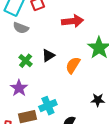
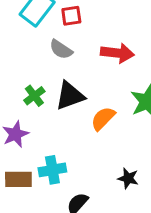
gray semicircle: (21, 28) -> (61, 49), moved
black triangle: (48, 55) -> (70, 96), size x1.5

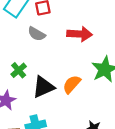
black triangle: (70, 96) -> (43, 87), moved

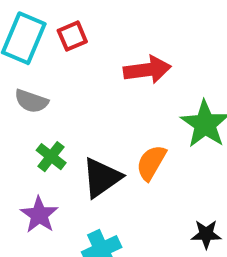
gray semicircle: (37, 34) -> (31, 101), moved

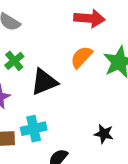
orange semicircle: (151, 163) -> (81, 57), moved

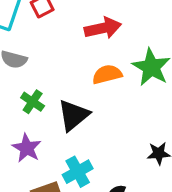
orange semicircle: (81, 57) -> (107, 74), turned 50

